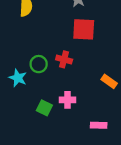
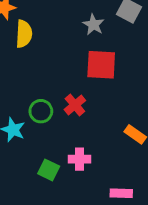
red cross: (64, 59) -> (75, 105), turned 35

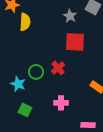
green square: (49, 170) -> (25, 110), moved

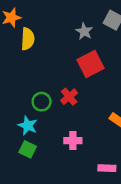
red square: (75, 42) -> (90, 64), turned -30
cyan star: (18, 84) -> (28, 125), moved

